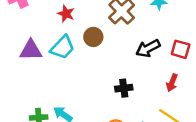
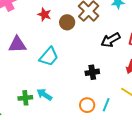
brown circle: (93, 37) -> (67, 22), moved
cyan trapezoid: (62, 47) -> (49, 57), moved

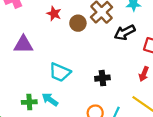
black arrow: (111, 40) -> (125, 32), moved
cyan trapezoid: (49, 57) -> (60, 72), moved, turned 70

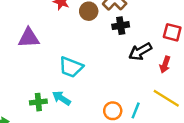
black arrow: (125, 32) -> (140, 52), moved
black cross: (102, 78) -> (121, 26), moved

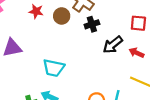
red arrow: (165, 65) -> (136, 53), turned 104

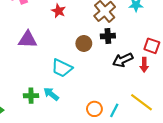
brown circle: (62, 16) -> (84, 43), moved
red arrow: (136, 53) -> (144, 65), moved, turned -128

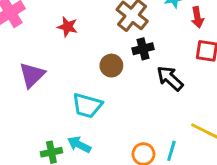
purple triangle: (28, 40) -> (32, 75), turned -36
black arrow: (123, 60) -> (170, 78), turned 78
red arrow: (144, 65) -> (197, 17), moved

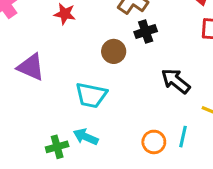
purple triangle: (32, 75) -> (31, 67), turned -48
black arrow: (170, 78) -> (176, 81), moved

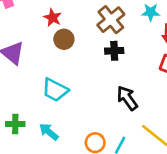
brown circle: (114, 51) -> (64, 39), moved
cyan arrow: (86, 137) -> (49, 132), moved

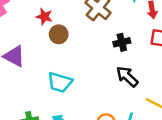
black cross: (114, 51) -> (122, 42), moved

